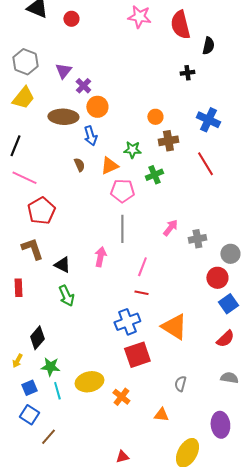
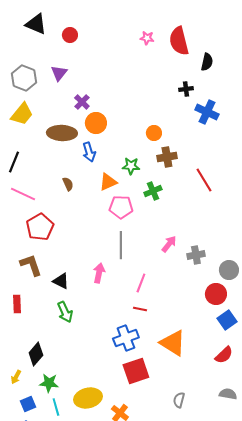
pink star: (139, 17) -> (147, 38), moved, size x0.6
purple triangle: (63, 71) -> (59, 73), moved
blue cross: (208, 120) -> (207, 112), moved
brown semicircle: (79, 165) -> (68, 184), moved

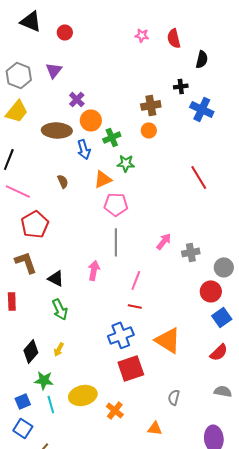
red semicircle: (179, 41) -> (174, 38), size x0.7
brown cross: (167, 157) -> (151, 105), moved
green cross: (153, 191) -> (112, 137), moved
yellow arrow: (16, 377) -> (59, 349), moved

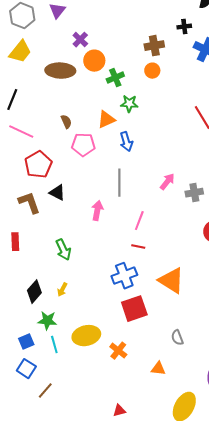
blue arrow: (84, 149) -> (126, 142), moved
pink pentagon: (116, 204) -> (83, 145), moved
black triangle: (56, 278) -> (57, 193), moved
gray semicircle: (174, 397) -> (177, 338), turned -35

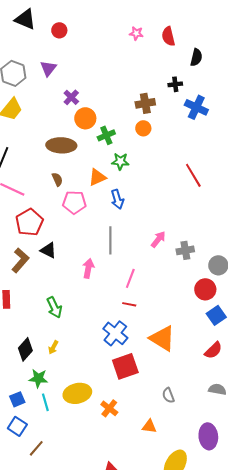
brown ellipse: (60, 71) -> (61, 145), moved
brown L-shape: (29, 203) -> (20, 260), turned 60
blue cross: (124, 276) -> (115, 333), turned -30

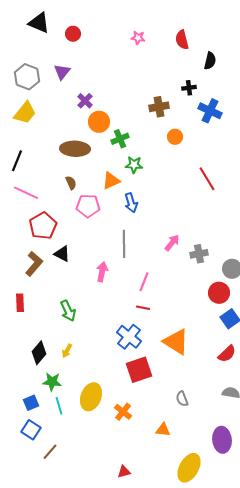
pink star: (136, 33) -> (138, 38), moved
orange circle: (143, 128) -> (175, 137), moved
yellow ellipse: (77, 393) -> (91, 397), turned -56

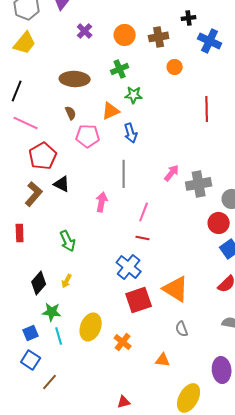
orange circle: (99, 122) -> (125, 35), moved
red line: (207, 179) -> (207, 109), turned 30
gray cross: (199, 254) -> (199, 184), size x1.4
orange triangle: (176, 342) -> (176, 289), moved

